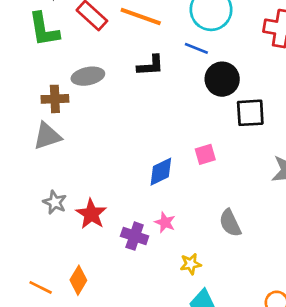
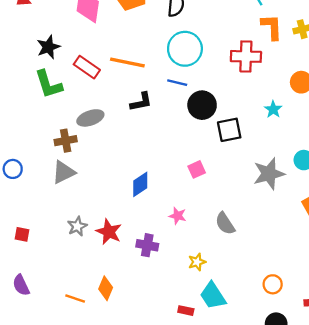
blue diamond: (161, 172) -> (140, 184), moved
gray star: (55, 202) -> (77, 226), turned 30
pink star: (165, 222) -> (178, 216), moved

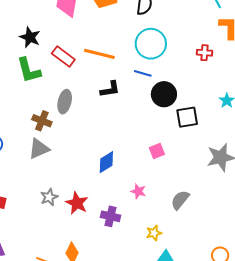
black star: (48, 47) -> (30, 37), turned -30
red cross: (246, 56) -> (204, 53), size x0.6
gray ellipse: (90, 118) -> (65, 102), turned -60
brown cross: (66, 141) -> (42, 121), turned 30
gray semicircle: (225, 224) -> (180, 200), turned 70

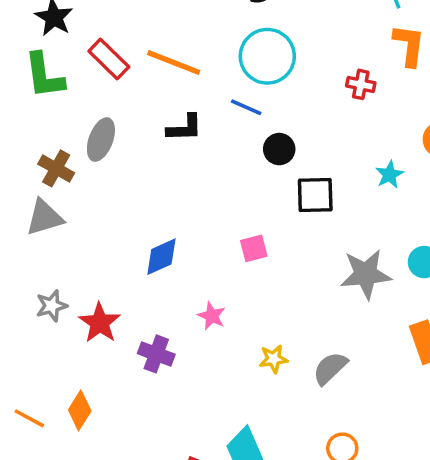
black circle: (164, 94) -> (279, 149), size x0.7
gray semicircle: (180, 200) -> (330, 368), moved
yellow star: (154, 233) -> (274, 359), moved

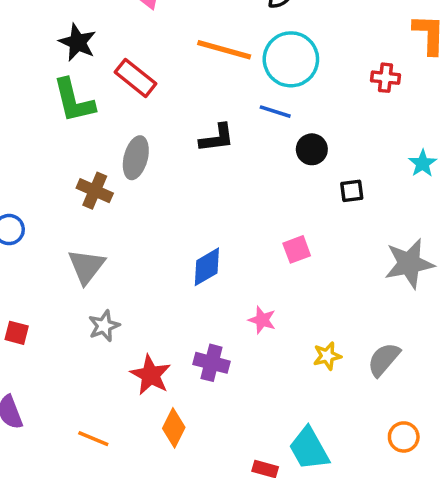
orange line: (174, 63) -> (224, 50), moved
black square: (315, 195) -> (352, 191), size x0.6
gray triangle: (44, 217) -> (86, 266), moved, turned -30
red star: (100, 323) -> (150, 375), moved
orange diamond: (80, 410) -> (174, 428), moved

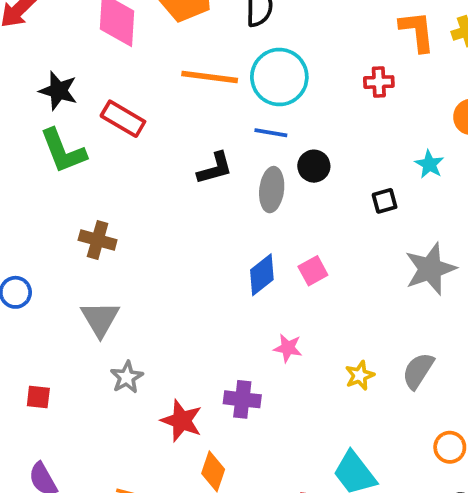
gray ellipse: (136, 158) -> (272, 190), moved
black square: (352, 191) -> (385, 201), moved
blue diamond: (207, 267) -> (262, 275), moved

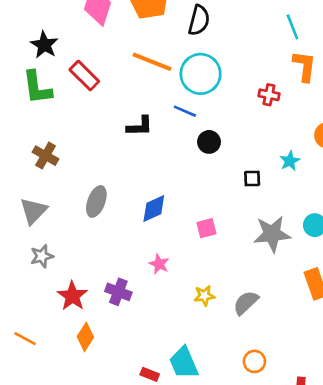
gray ellipse: (272, 190) -> (96, 201), moved
pink square: (313, 271) -> (206, 228), moved

